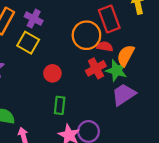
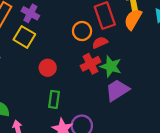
orange circle: (86, 35) -> (82, 31), size x0.7
red semicircle: (105, 47) -> (100, 43), turned -35
orange semicircle: (126, 56) -> (133, 19), moved

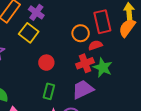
purple trapezoid: (117, 90) -> (83, 89), moved

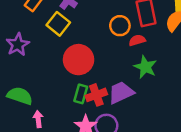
red circle: (46, 63) -> (79, 60), size x1.6
red cross: (85, 63) -> (96, 95), moved

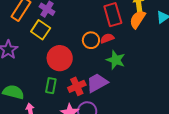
orange circle: (120, 26) -> (91, 40), moved
green rectangle: (81, 94) -> (51, 86), moved

